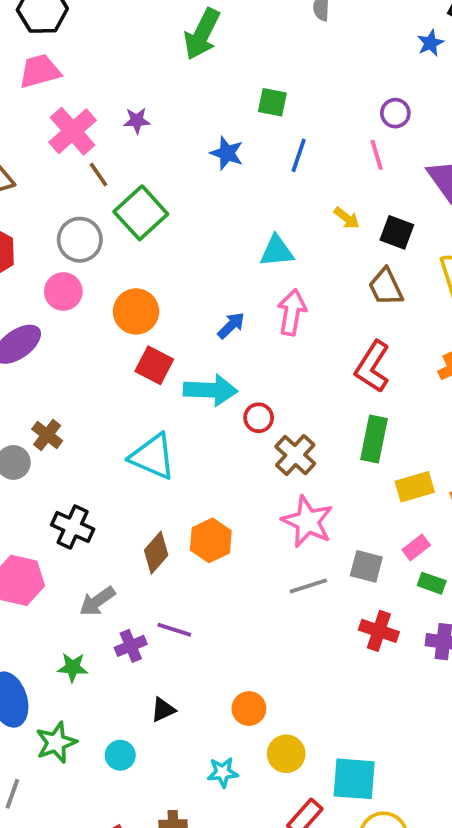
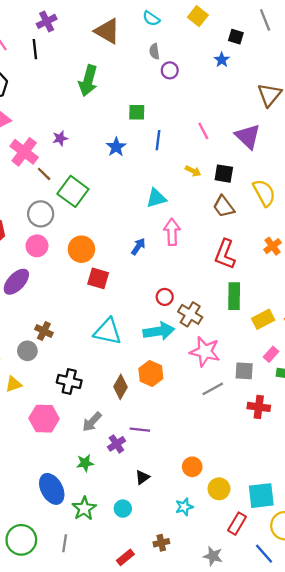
purple circle: (395, 113) -> (170, 70), moved
blue star: (227, 153) -> (116, 147), turned 30
cyan arrow: (211, 390) -> (159, 331), moved

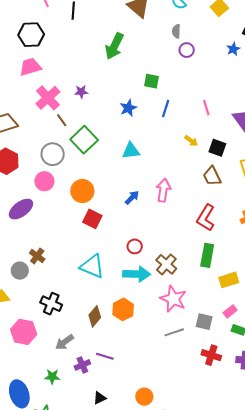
cyan triangle: (156, 198) -> (131, 151), moved
red circle: (165, 297) -> (135, 246), moved

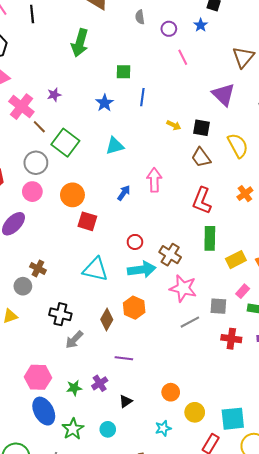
purple circle: (187, 50) -> (169, 29), moved
pink line: (206, 108) -> (183, 57), moved
pink hexagon: (24, 332) -> (38, 377), moved
gray arrow: (65, 342) -> (74, 340), moved
purple cross: (82, 365) -> (100, 383), moved

